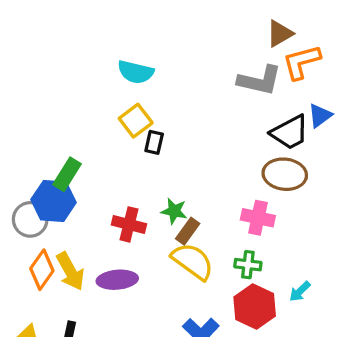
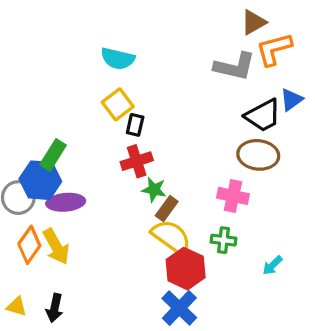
red cross: (129, 224) -> (137, 161), moved, turned -32
purple ellipse: (117, 280) -> (66, 202), moved
red hexagon: (255, 307) -> (186, 269), moved

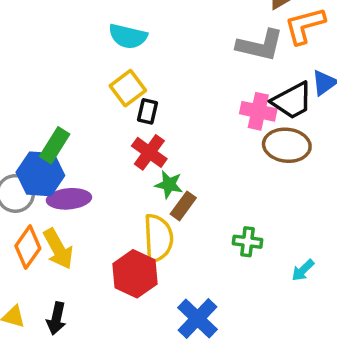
red cross: (137, 161) -> (149, 152), turned -36
pink cross: (233, 196) -> (258, 111), moved
yellow semicircle: (171, 237) -> (158, 238), moved, turned 51
red hexagon: (186, 269) -> (135, 274), moved

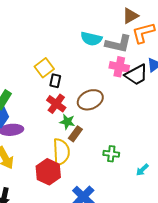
cyan semicircle: (128, 36) -> (91, 39), moved
pink cross: (258, 111) -> (119, 67), moved
brown ellipse: (287, 145) -> (90, 100), moved, turned -30

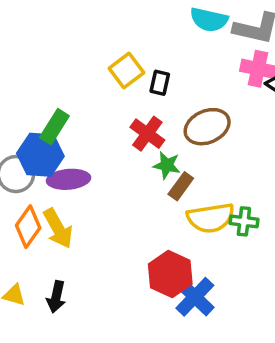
black rectangle: (55, 81) -> (160, 83), moved
yellow semicircle: (61, 152) -> (211, 218), moved, turned 84
red hexagon: (48, 172) -> (170, 274), moved

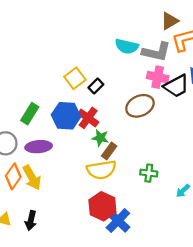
black rectangle: (160, 83) -> (96, 86), turned 32
brown ellipse: (207, 127) -> (140, 106), moved
blue hexagon: (40, 155) -> (66, 116), moved
yellow semicircle: (211, 218) -> (101, 170), moved

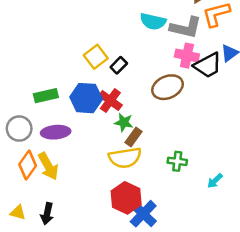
green rectangle: (30, 114) -> (46, 96), turned 45

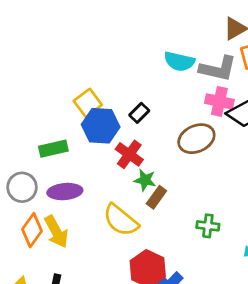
yellow square: (96, 57) -> (88, 103), moved
blue hexagon: (86, 98) -> (101, 126), moved
yellow semicircle: (125, 158) -> (121, 220), moved, turned 48

